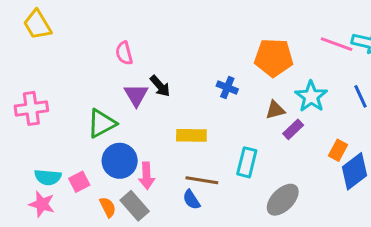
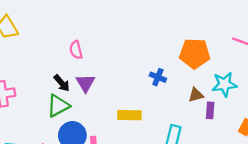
black arrow: (160, 86) -> (62, 83), moved
cyan star: (311, 96) -> (224, 84), turned 30
purple rectangle: (293, 129) -> (210, 110), turned -42

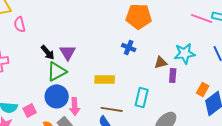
pink semicircle: (76, 50) -> (20, 24), moved
orange pentagon: (195, 53) -> (139, 16), moved
green triangle: (58, 106) -> (57, 71), moved

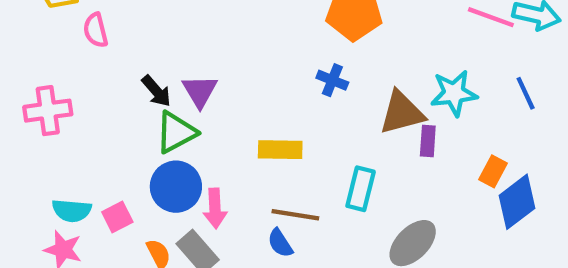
brown triangle: (161, 62) -> (402, 113), size x1.6

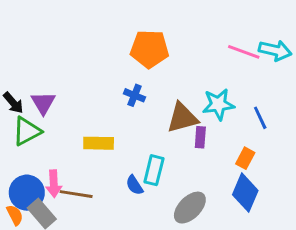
blue line: (526, 93) -> (260, 118), moved
blue circle: (176, 187) -> (27, 193), moved
blue diamond: (517, 202) -> (245, 193), moved, turned -30
brown line: (295, 215) -> (76, 194), moved
blue semicircle: (280, 243) -> (135, 185), moved

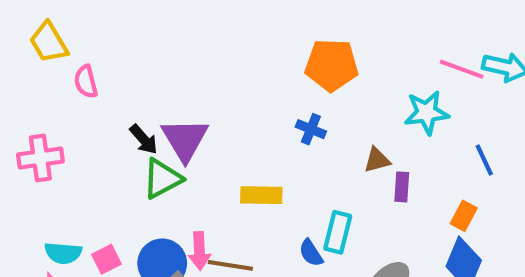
purple triangle: (43, 103) -> (185, 139), size x1.4
cyan star: (218, 104) -> (427, 113), moved
brown triangle: (182, 118) -> (377, 160), size x0.6

